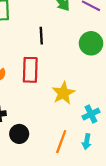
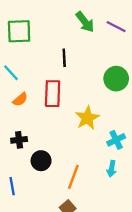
green circle: (91, 43) -> (116, 79), moved
orange line: (61, 142) -> (73, 177), moved

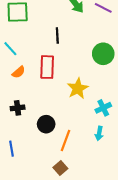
black circle: (41, 161) -> (46, 124), moved

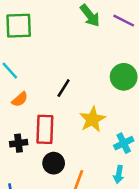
black line: (57, 35) -> (64, 88), moved, turned 35
red rectangle: (47, 67) -> (45, 129), moved

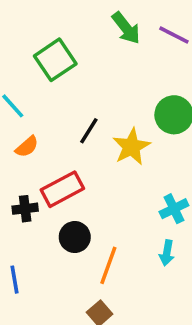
green square: (19, 26) -> (55, 60), moved, turned -32
yellow star: (92, 119) -> (131, 147), moved
red rectangle: (45, 129) -> (62, 189), turned 60

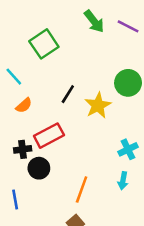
black circle: (75, 237) -> (39, 168), moved

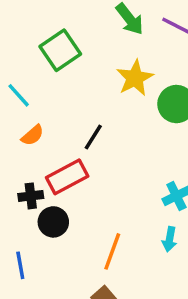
black line: (68, 94) -> (93, 137), moved
yellow star: (98, 105) -> (135, 78), moved

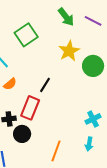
red rectangle: (67, 177) -> (30, 108), turned -40

